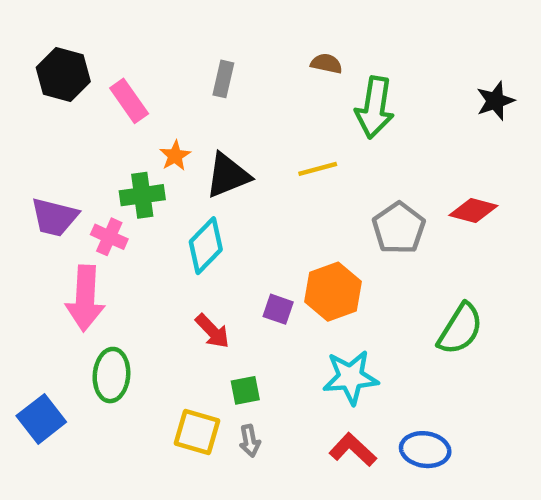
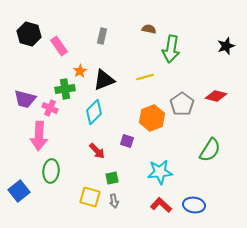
orange hexagon: (333, 292) -> (152, 118), moved

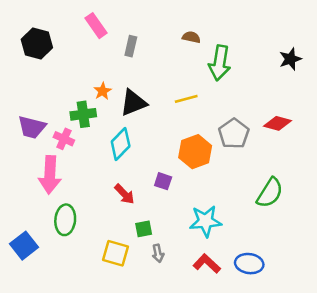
pink rectangle: (59, 46) -> (96, 26), moved
gray arrow: (114, 201) -> (158, 253), moved

